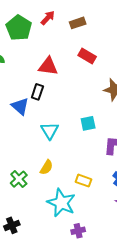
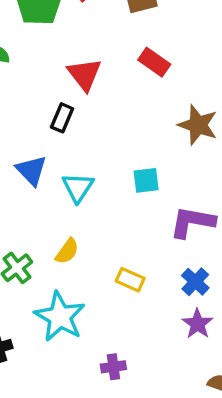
red triangle: (48, 66) -> (85, 74), turned 40
blue triangle: (20, 106) -> (31, 170), moved
cyan star: (61, 203) -> (60, 317), moved

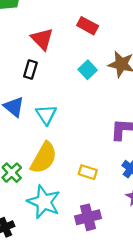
cyan square: (146, 180) -> (88, 70), moved, turned -30
yellow semicircle: (67, 251) -> (44, 158), size x1.8
purple cross: (113, 367) -> (88, 217), moved, size x1.5

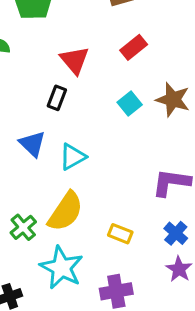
red rectangle: (88, 26) -> (134, 47), turned -72
cyan triangle: (46, 115) -> (73, 157), turned 30

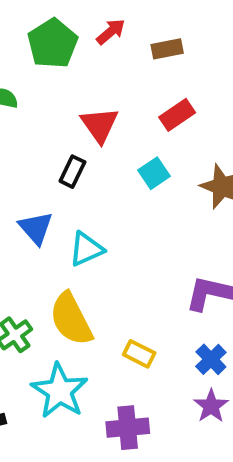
cyan square: (130, 103) -> (154, 173), moved
yellow semicircle: (65, 212) -> (71, 319), turned 114

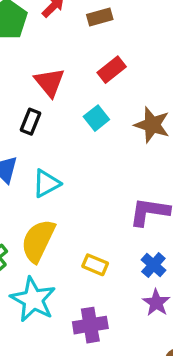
yellow semicircle: (71, 319) -> (38, 241), turned 57

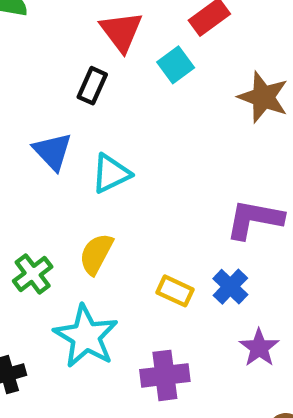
cyan square: (96, 118) -> (176, 65), moved
yellow semicircle: (38, 241) -> (96, 254), size x0.7
blue cross: (153, 265) -> (230, 287), moved

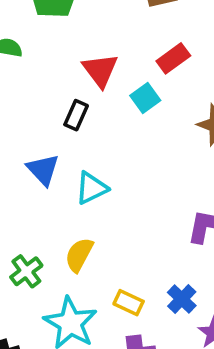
blue cross: (230, 287) -> (182, 299), moved
yellow rectangle: (175, 291) -> (129, 303), moved

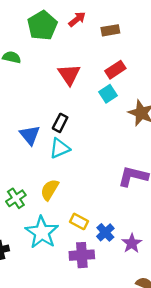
cyan square: (145, 98) -> (108, 94), moved
black rectangle: (76, 115) -> (60, 123), moved
blue cross: (182, 299) -> (105, 232), moved

